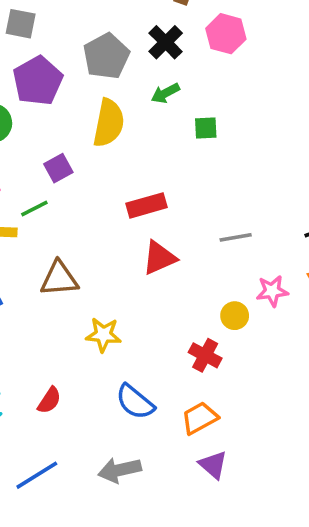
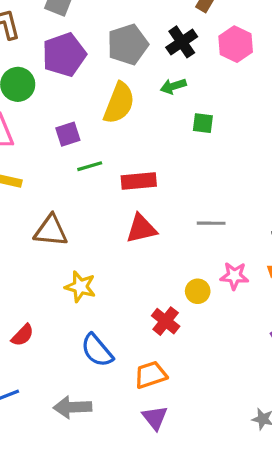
green line: (34, 209) -> (90, 166), moved

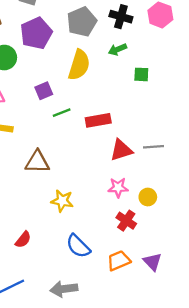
black cross: (182, 42) -> (121, 17), turned -35
red triangle: (141, 229) -> (121, 150), moved
pink star: (234, 276) -> (118, 188), moved
purple triangle: (155, 418) -> (152, 262), moved

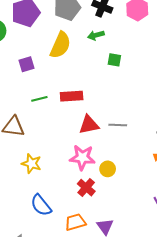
green line: (62, 113) -> (39, 99), moved
pink star: (118, 188) -> (82, 157), size x1.4

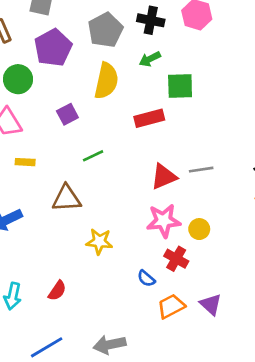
green square: (114, 60) -> (180, 86), size x1.5
red rectangle: (72, 96) -> (149, 118), moved
blue semicircle: (41, 205) -> (146, 278), moved, size x0.6

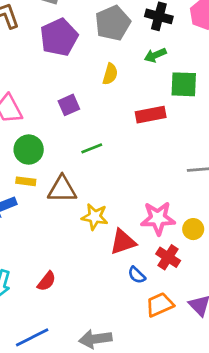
green circle: (18, 79) -> (29, 150), moved
yellow semicircle: (106, 81) -> (110, 74), size x0.6
yellow rectangle: (25, 162) -> (26, 181), moved
red triangle: (164, 177) -> (123, 242), moved
yellow star: (99, 242) -> (95, 217), moved

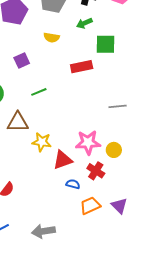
yellow semicircle: (110, 74) -> (52, 37), turned 84
blue semicircle: (137, 275) -> (73, 184), turned 152

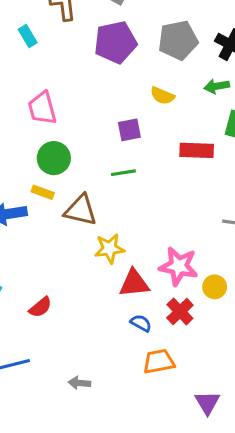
purple square: (22, 61) -> (129, 130), moved
yellow star: (42, 142) -> (109, 249), turned -30
purple triangle: (119, 206) -> (207, 403), moved
gray arrow: (43, 231) -> (79, 383), size x0.6

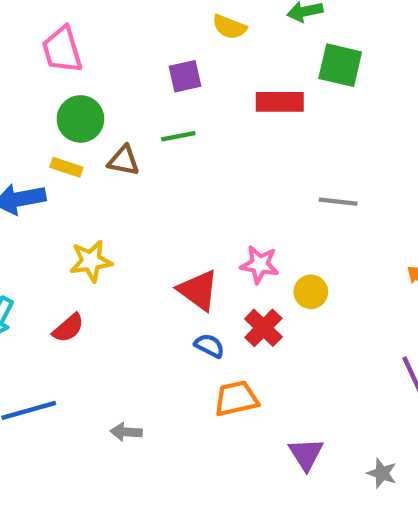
brown triangle: (81, 210) -> (124, 161), moved, size x0.7
yellow star: (109, 249) -> (91, 261), moved
pink star: (179, 266) -> (260, 265), size x0.7
red triangle: (134, 283) -> (198, 290), turned 44

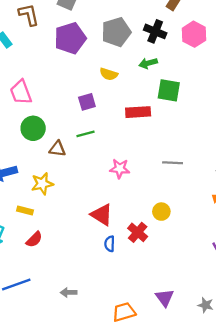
yellow rectangle: (66, 167) -> (25, 210), moved
yellow star: (91, 261) -> (42, 184), moved
pink star: (260, 265) -> (120, 169), moved
blue semicircle: (209, 346) -> (110, 244), turned -112
orange trapezoid: (236, 399) -> (124, 312), moved

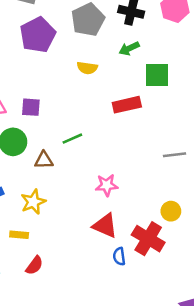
purple square: (87, 102) -> (31, 107), moved, turned 30
pink star: (120, 169) -> (107, 185), moved
red cross: (138, 232) -> (148, 239), size x1.4

